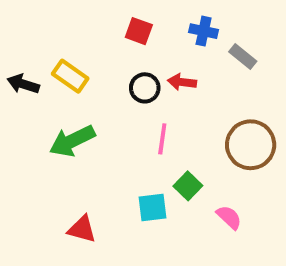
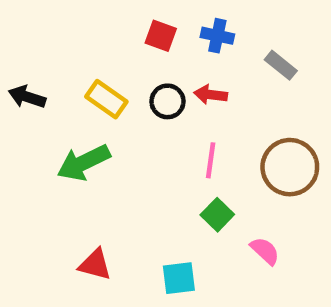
blue cross: (204, 31) -> (217, 36), moved
yellow rectangle: (70, 76) -> (106, 99), moved
pink line: (162, 139) -> (211, 160), moved
cyan square: (153, 207) -> (179, 278), moved

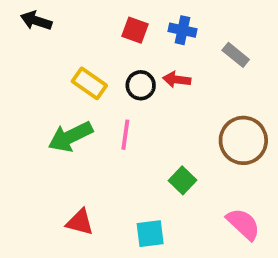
black arrow: (27, 97) -> (36, 21), moved
pink line: (211, 160) -> (125, 135), moved
pink semicircle: (265, 251) -> (243, 224), moved, size x1.4

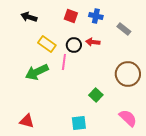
black arrow: (36, 21) -> (29, 17), moved
pink line: (125, 135) -> (64, 62), moved
red triangle: (80, 222) -> (27, 121), moved

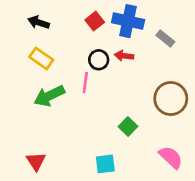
red square: (71, 16) -> (95, 21), turned 32
blue cross: (96, 16) -> (128, 21), size x1.6
yellow rectangle: (47, 44) -> (41, 58), moved
red triangle: (27, 121) -> (36, 161), turned 42

